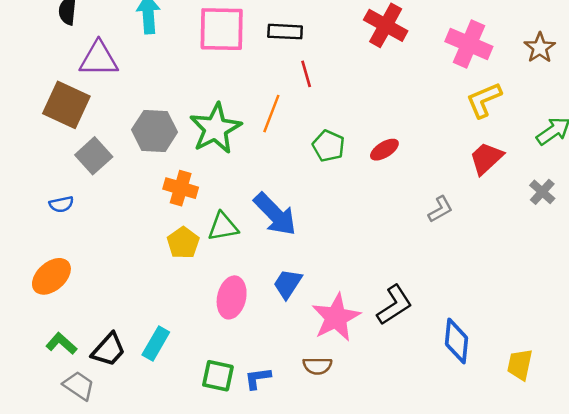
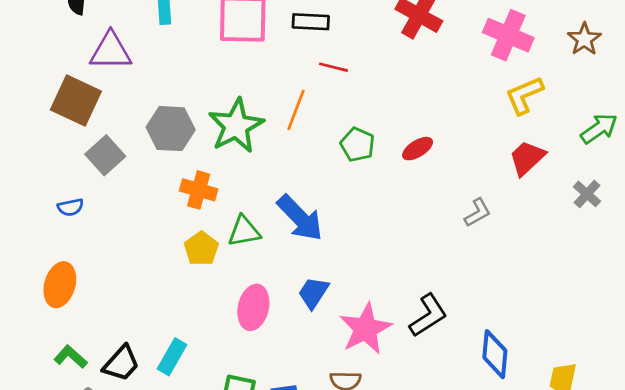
red line: (306, 74) -> (333, 67), turned -60
orange ellipse: (51, 276) -> (60, 285), turned -33

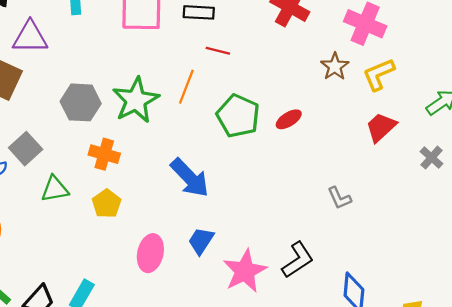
brown star: (584, 39) -> (335, 66), moved
green pentagon: (357, 145) -> (238, 116), size x1.5
gray square: (105, 155) -> (26, 149), moved
gray L-shape: (478, 213) -> (339, 198), moved, turned 95
green triangle: (244, 231) -> (55, 189), moved

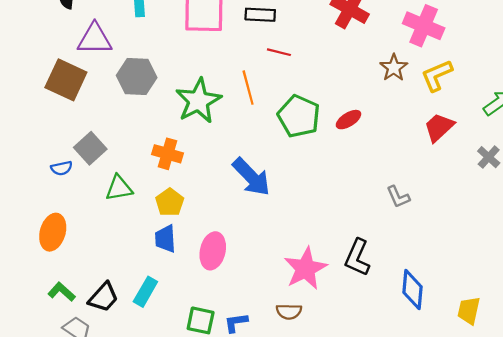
orange line: (186, 87) -> (248, 88), turned -36
gray hexagon: (81, 102) -> (137, 77), moved
blue trapezoid: (201, 241) -> (165, 239), moved, turned -36
black L-shape: (298, 260) -> (357, 258), turned 147

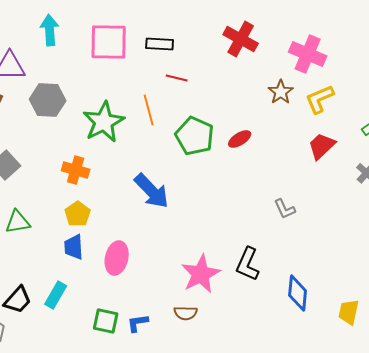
green triangle: (119, 188) -> (18, 222), moved

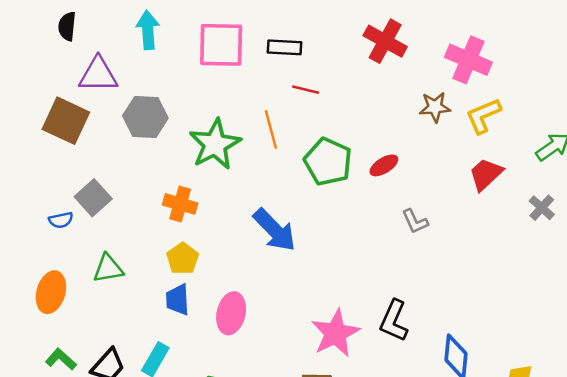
brown star: (281, 92) -> (435, 107), turned 30
gray L-shape: (285, 209) -> (415, 221), moved

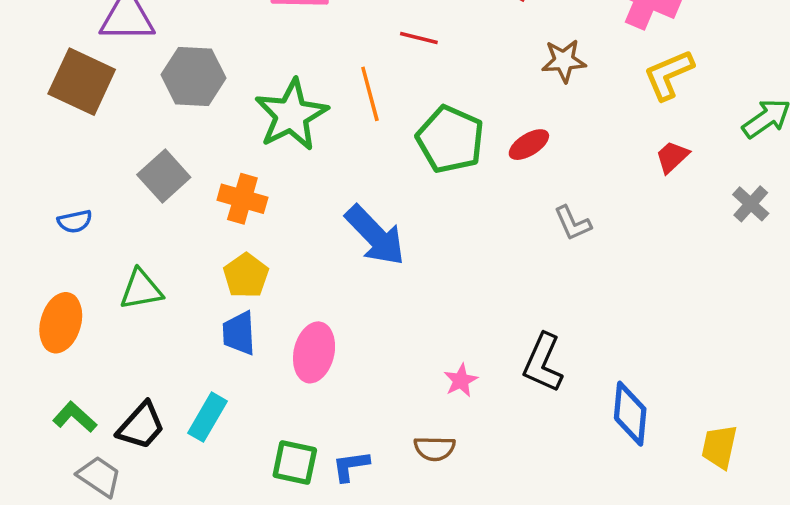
brown star: (435, 107) -> (564, 61), moved
red trapezoid: (486, 174) -> (672, 157), size x0.7
gray square: (93, 198) -> (164, 176), moved
pink star: (335, 333) -> (461, 380), size x0.5

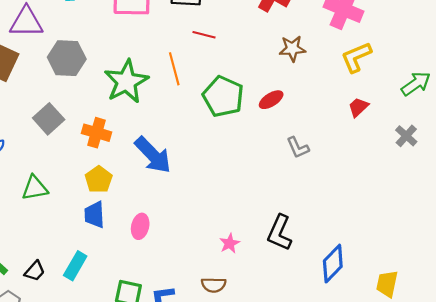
blue arrow: (375, 235) -> (153, 155), moved
pink ellipse: (314, 352) -> (140, 226), size x0.7
blue diamond: (630, 414) -> (333, 264), turned 39
black trapezoid: (141, 426) -> (35, 271), size x0.7

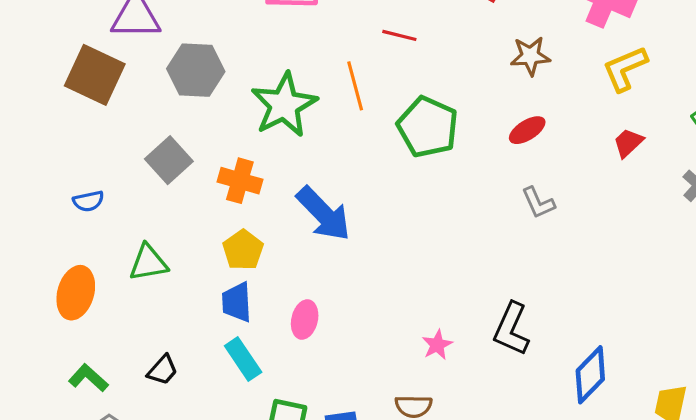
red ellipse: (271, 100) -> (527, 130), moved
cyan rectangle: (75, 266) -> (243, 359), moved, turned -64
black trapezoid: (35, 271) -> (163, 370), moved

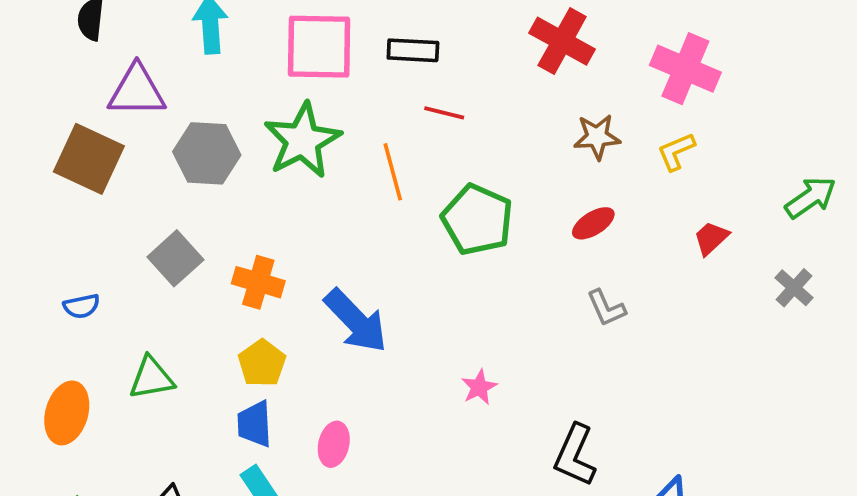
yellow L-shape: (625, 69) -> (676, 152), moved, size x0.7
green star: (284, 105) -> (302, 140), moved
pink star: (437, 345) -> (479, 387), moved

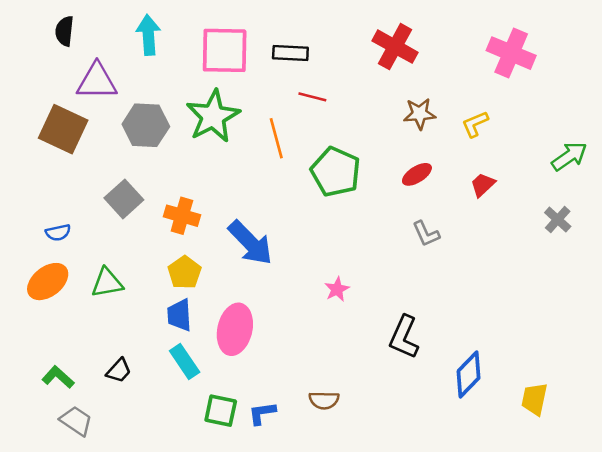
pink cross: (685, 69) -> (511, 53), moved
red trapezoid: (711, 238) -> (483, 185), moved
orange ellipse: (67, 413) -> (48, 282), moved, turned 36
pink ellipse: (334, 444) -> (235, 329), size x1.6

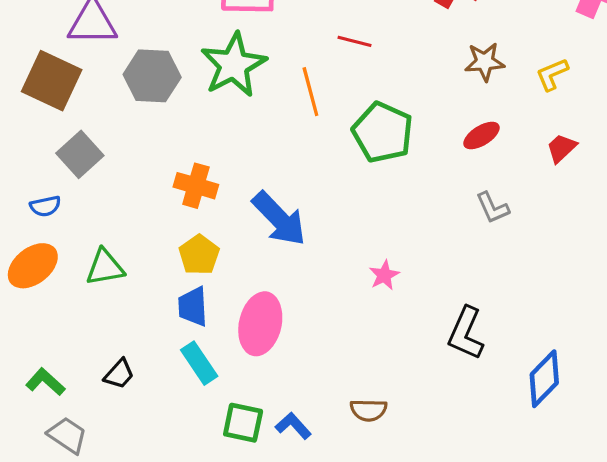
gray square: (124, 199) -> (80, 154), moved
blue L-shape: (262, 413) -> (293, 426), turned 56

